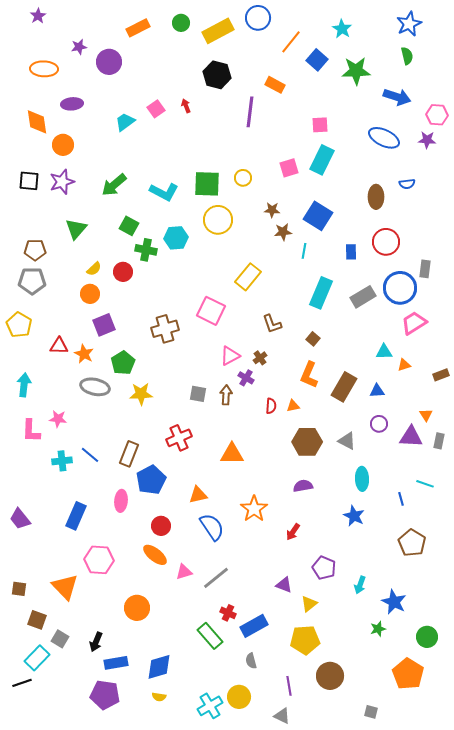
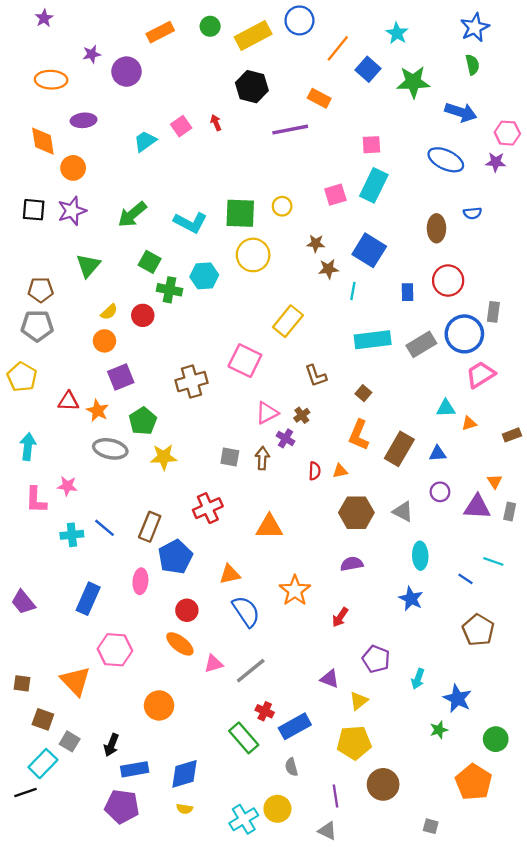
purple line: (250, 112) -> (290, 130), turned 72
cyan rectangle: (321, 293) -> (373, 340), turned 60
blue line: (401, 499) -> (466, 579), turned -40

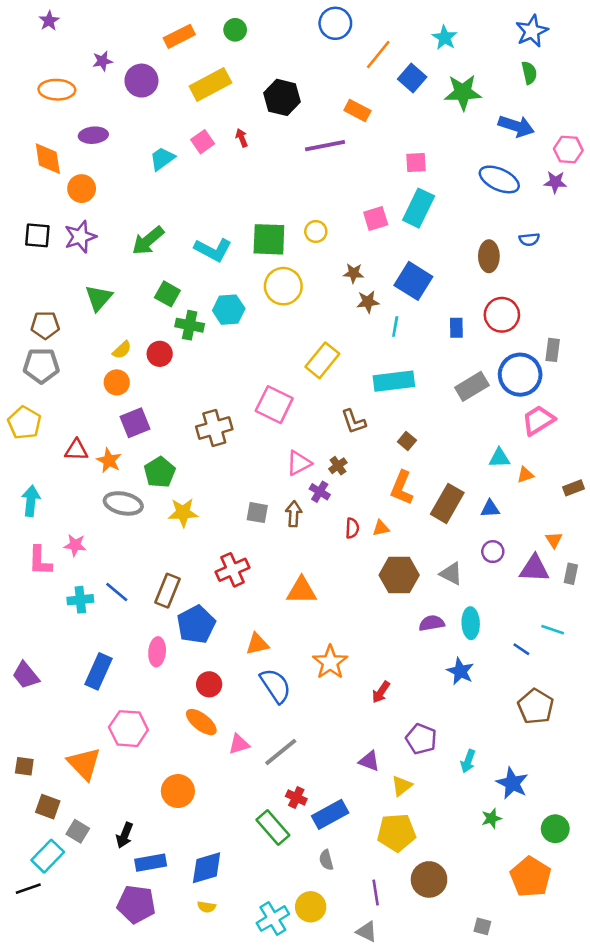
yellow rectangle: (253, 36) -> (210, 84), moved
cyan rectangle: (373, 340) -> (394, 381), moved
purple semicircle: (352, 564) -> (432, 623), moved

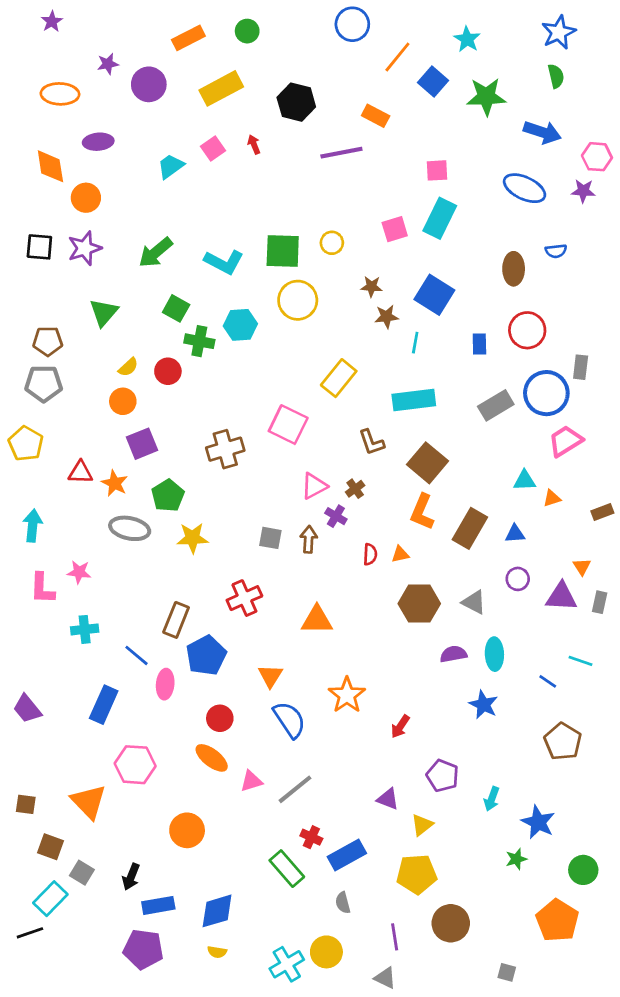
brown square: (407, 441) -> (428, 463), size x2.0
blue line: (117, 592) -> (136, 655), moved
orange triangle: (257, 644) -> (270, 676), turned -45

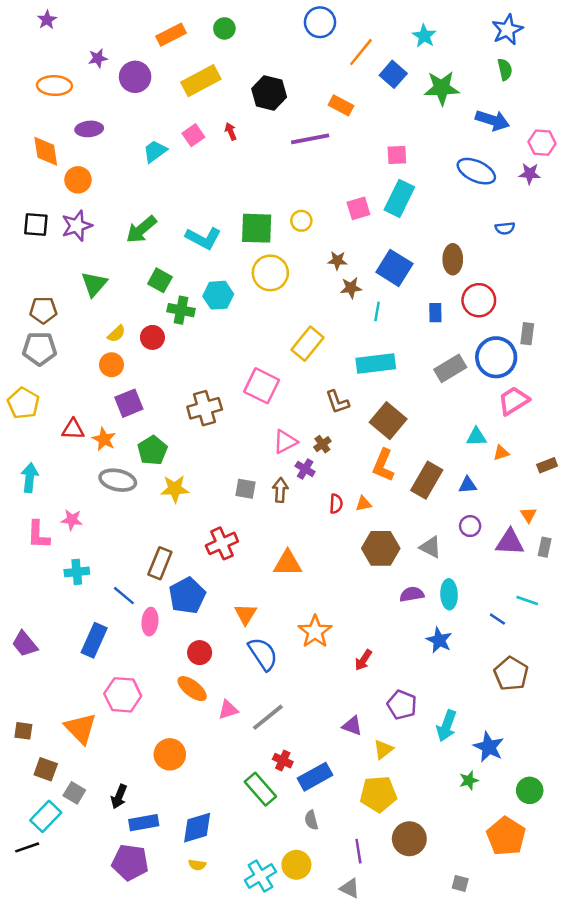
brown ellipse: (514, 269) -> (453, 259), moved
cyan arrow: (492, 799) -> (447, 726), size x1.4

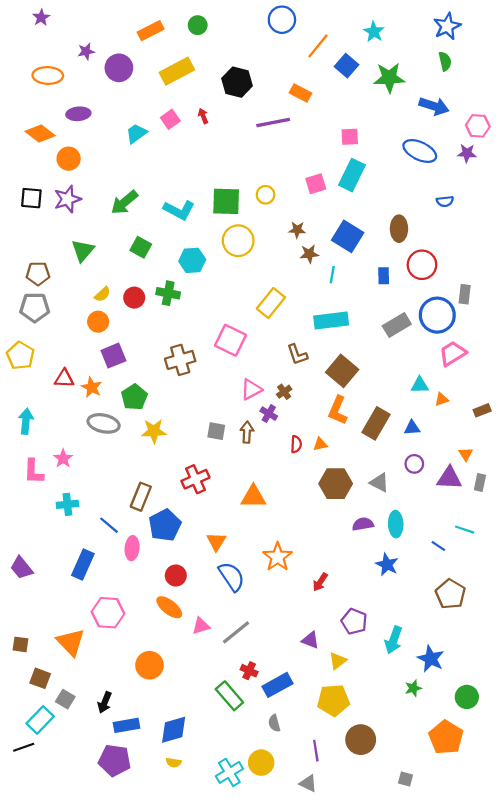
orange diamond: (46, 151) -> (40, 133), turned -44
green cross: (181, 310) -> (168, 293), moved
pink star: (72, 520) -> (63, 458), turned 30

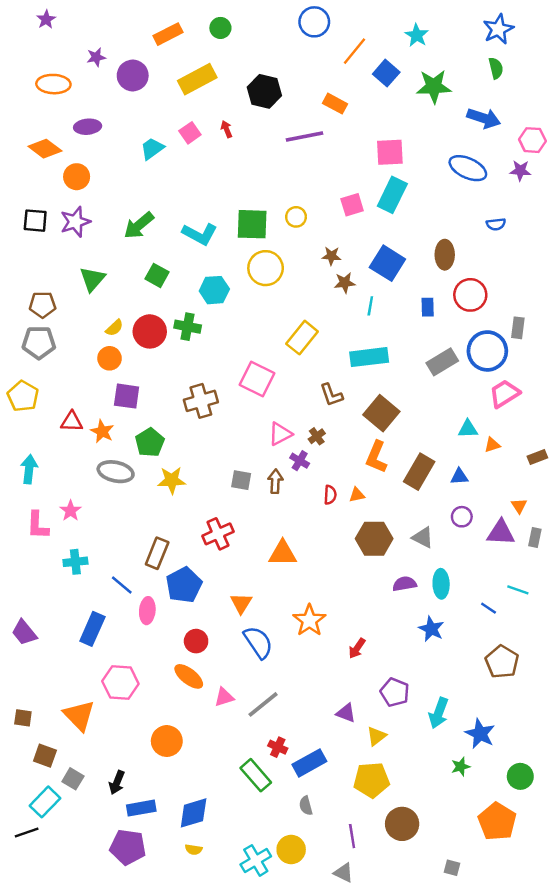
pink square: (350, 137) -> (390, 152), size x1.4
red circle: (134, 298) -> (150, 331), size x1.4
purple square: (113, 356) -> (127, 396), turned 30

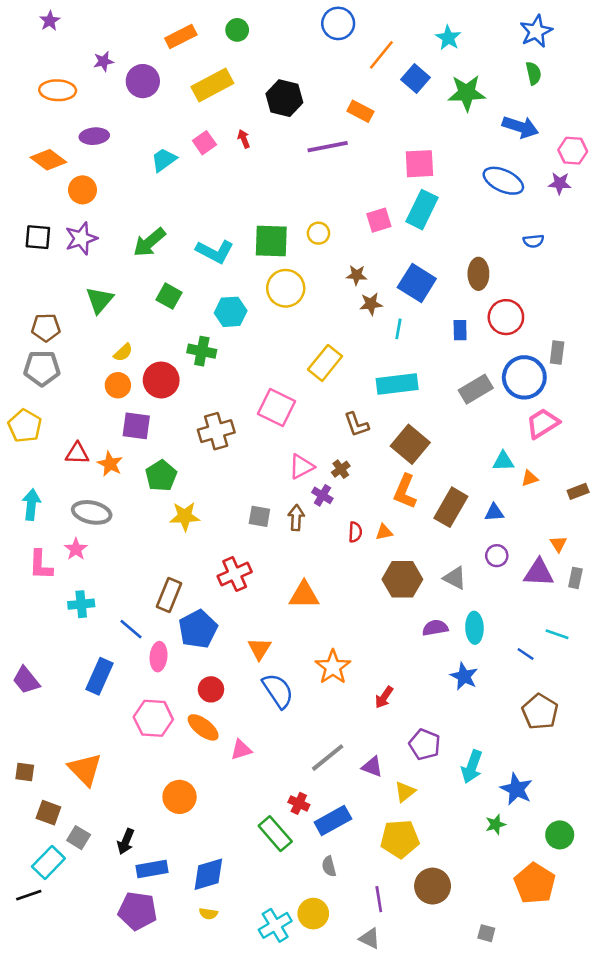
red circle: (150, 331) -> (161, 380), moved
gray ellipse: (116, 472) -> (92, 512), moved
pink hexagon: (120, 683) -> (153, 718), moved
gray line: (263, 704) -> (328, 758), moved

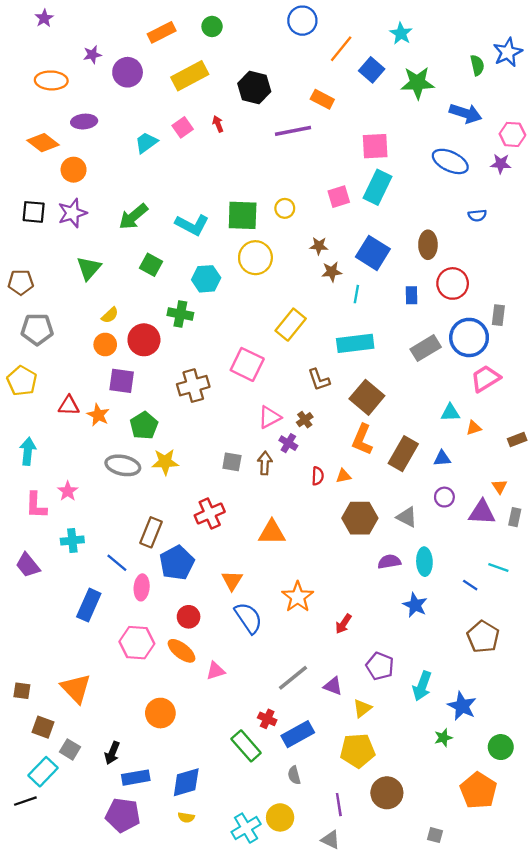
blue star: (536, 31) -> (508, 52), moved
brown pentagon: (46, 328) -> (21, 282), moved
gray ellipse: (92, 512) -> (123, 465), moved
purple trapezoid: (26, 680) -> (28, 565), moved

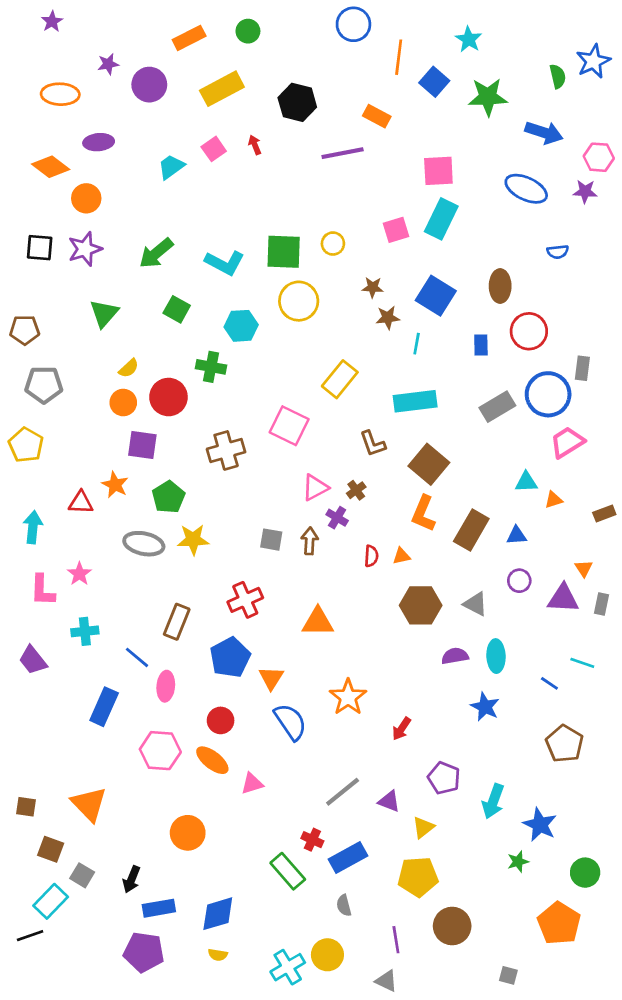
orange line: (341, 49) -> (399, 57), turned -32
red triangle: (69, 406) -> (81, 503), moved
blue pentagon: (177, 563) -> (230, 657), moved

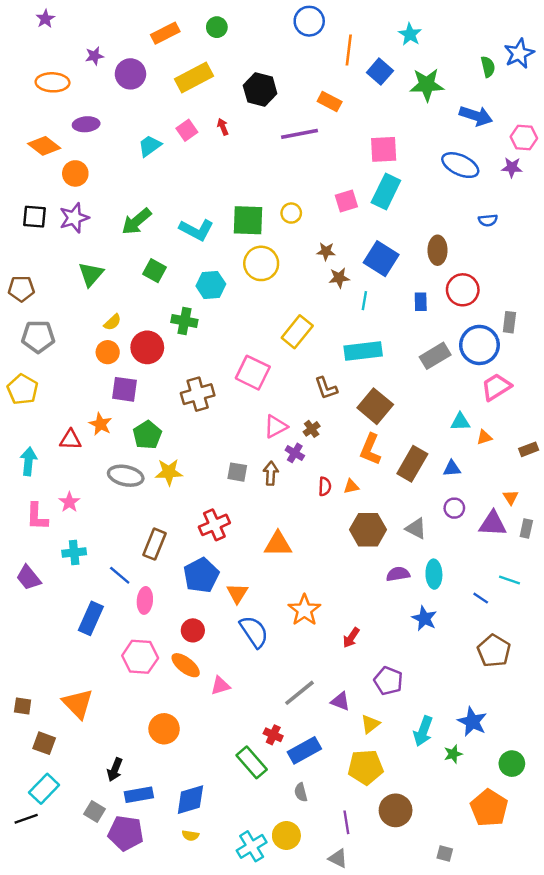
cyan arrow: (493, 801) -> (423, 731), moved
gray square: (82, 875) -> (94, 812), moved

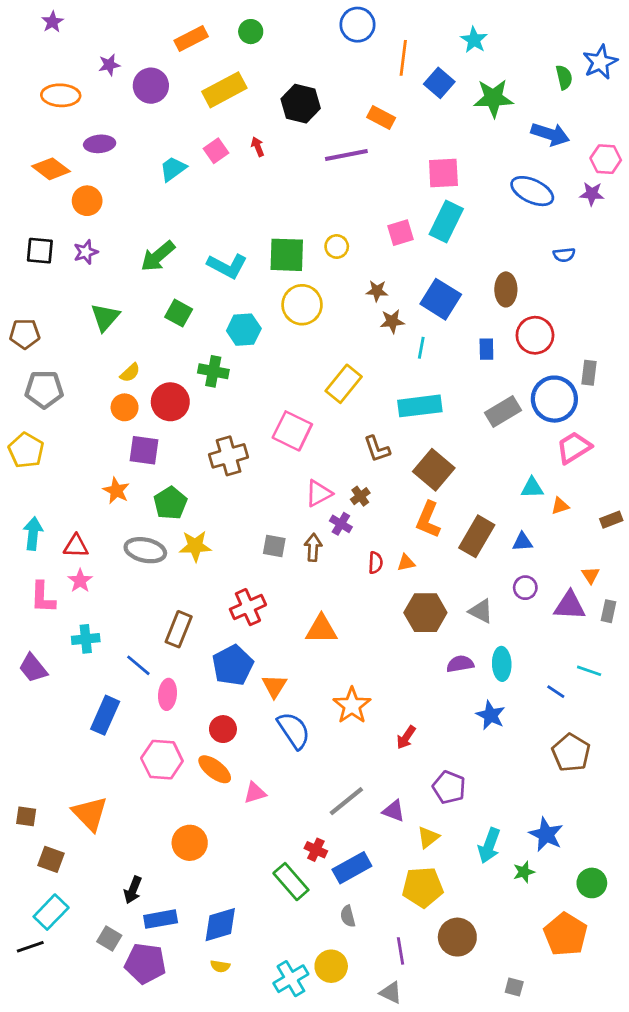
purple star: (74, 218) -> (86, 252), size x0.7
red triangle: (71, 440) -> (76, 546), moved

